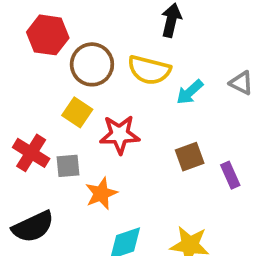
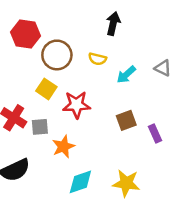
yellow semicircle: (149, 70) -> (97, 59), size x0.6

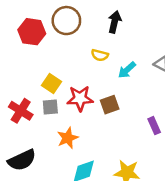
brown circle: (57, 55) -> (66, 21), moved
brown square: (126, 120) -> (110, 105), moved
gray square: (40, 127) -> (50, 107), moved

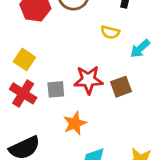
yellow square: (52, 84) -> (24, 59), moved

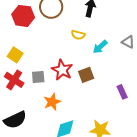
red star: (88, 80) -> (62, 70), turned 30

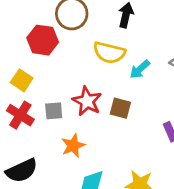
red hexagon: (23, 16) -> (43, 40), moved
yellow semicircle: (78, 35) -> (109, 53), size x1.6
brown square: (86, 75) -> (120, 108), turned 35

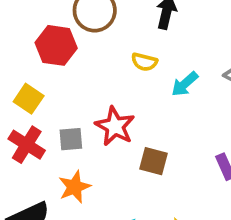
yellow semicircle: (109, 53) -> (144, 62), size x0.6
brown square: (120, 108) -> (154, 161), moved
orange star: (73, 146) -> (74, 187), moved

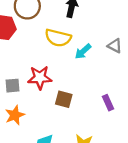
yellow semicircle: (144, 62) -> (58, 38), size x1.6
red star: (115, 126) -> (40, 78), turned -30

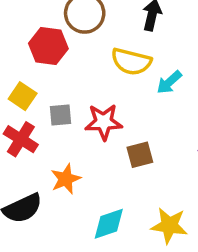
gray square: (12, 86) -> (60, 115), moved
brown square: (64, 99) -> (140, 155), turned -30

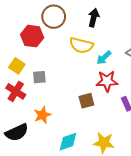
red star: (104, 122) -> (107, 81), moved

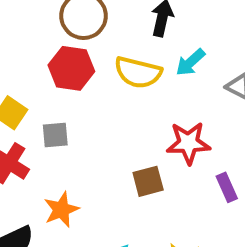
red hexagon: (32, 36) -> (71, 68), moved
cyan arrow: (104, 58) -> (190, 62), moved

